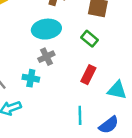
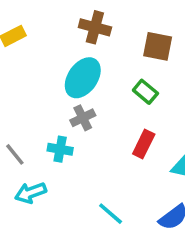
cyan ellipse: (46, 29) -> (83, 78), turned -48
cyan line: (80, 115) -> (111, 214), moved, turned -48

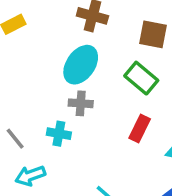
green rectangle: (145, 92) -> (141, 78), size x1.4
gray cross: (83, 118) -> (81, 103), turned 30

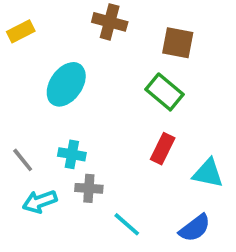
cyan ellipse: (81, 65) -> (66, 84), moved
gray cross: (81, 103) -> (89, 188), moved

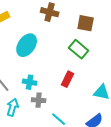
red rectangle: (163, 149) -> (68, 79), moved
cyan arrow: (40, 202) -> (13, 107), turned 126

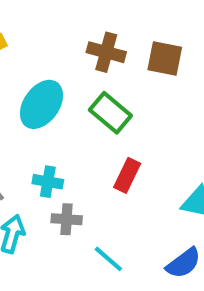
brown cross: (50, 12) -> (106, 52), moved
green rectangle: (79, 49) -> (110, 113), moved

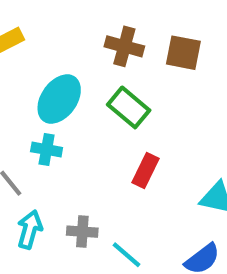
cyan cross: (48, 182) -> (47, 150), moved
gray cross: (67, 219) -> (82, 232), moved

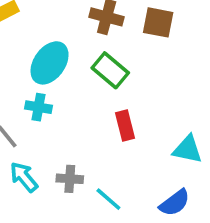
red rectangle: (145, 171) -> (125, 125), turned -40
cyan arrow: (30, 229) -> (24, 177), turned -56

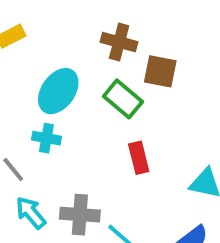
brown square: (158, 22) -> (160, 71), moved
gray cross: (70, 179) -> (80, 215), size x1.4

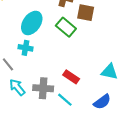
red rectangle: (139, 158) -> (71, 77), moved, turned -42

